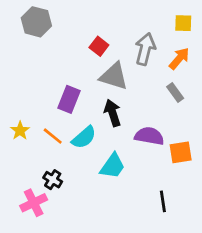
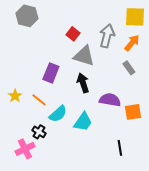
yellow square: (183, 23) -> (135, 17), size x1.5
cyan semicircle: (84, 137) -> (58, 114), moved

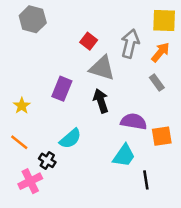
yellow star: (15, 96) -> (22, 106), moved
orange line: (39, 100) -> (19, 142), moved
cyan trapezoid: (83, 122) -> (124, 156), moved

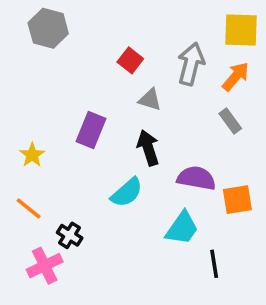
gray triangle: (102, 68) -> (150, 100), size x0.6
cyan semicircle: (70, 139) -> (127, 192), moved

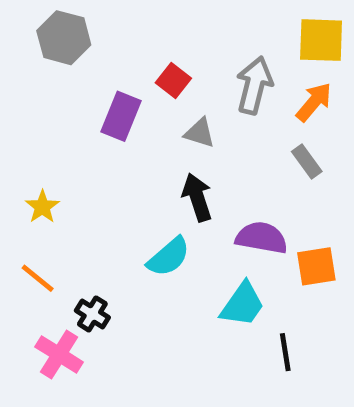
purple rectangle: (91, 130) -> (121, 116), moved
pink cross: (45, 266) -> (59, 354), turned -32

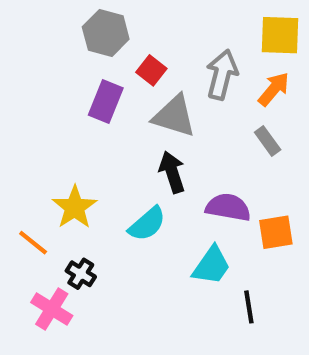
gray hexagon: (64, 38) -> (106, 33), moved
gray triangle: (200, 133) -> (174, 116), size x1.6
yellow star: (42, 207) -> (75, 207), moved, size x1.5

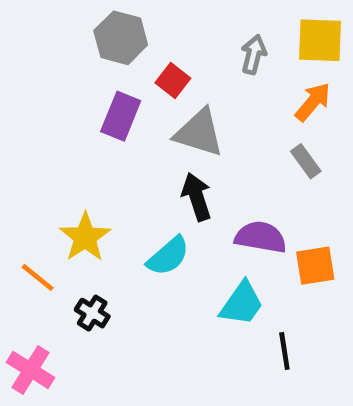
gray arrow: (222, 75) -> (254, 54), moved, size x0.7
pink cross: (52, 309) -> (31, 370), moved

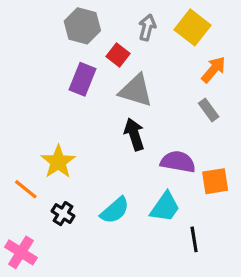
yellow square: (320, 40) -> (192, 27), moved, turned 36
gray arrow: (254, 54) -> (147, 27), moved
cyan semicircle: (168, 256) -> (115, 210), moved

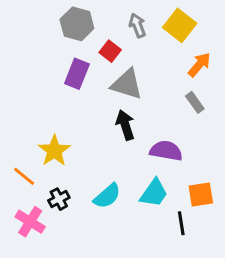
gray arrow: (147, 27) -> (137, 25), turned -35
orange square: (215, 181) -> (201, 195), moved
black cross: (63, 214) -> (59, 199), turned 30
pink cross: (21, 252) -> (30, 222), moved

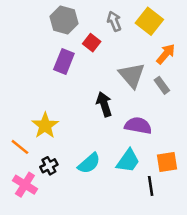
gray triangle: (127, 84) -> (132, 75), moved, turned 32

